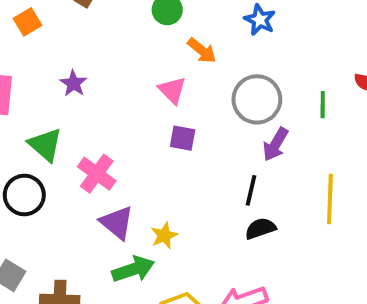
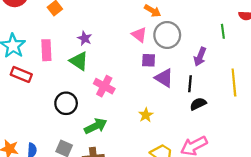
gray circle: (257, 99) -> (167, 35), moved
green triangle: (45, 145) -> (79, 61), moved
purple triangle: (117, 223) -> (164, 78), moved
green arrow: (133, 269) -> (96, 126), moved

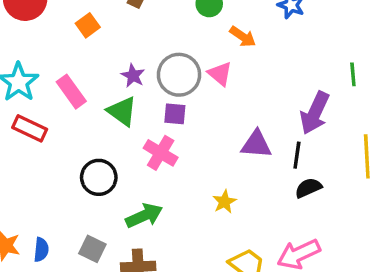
gray circle: (167, 35) -> (179, 75), moved
pink rectangle: (46, 50) -> (71, 92), turned -36
purple arrow: (200, 57) -> (315, 113), size x1.4
purple square: (149, 60) -> (175, 114), moved
purple triangle: (164, 78) -> (256, 144), turned -30

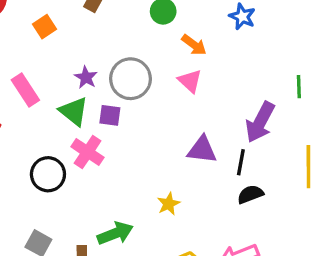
pink triangle: (220, 74) -> (190, 81), moved
purple square: (175, 114) -> (110, 115), moved
pink cross: (161, 153) -> (88, 152), moved
green arrow: (144, 216) -> (115, 233), moved

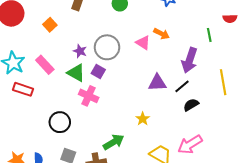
orange arrow: (194, 45) -> (161, 34), moved
purple square: (110, 115) -> (98, 72), turned 32
black line: (241, 162) -> (182, 86), turned 49
black circle: (48, 174) -> (60, 122), moved

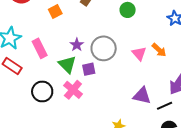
purple square: (98, 72) -> (89, 69), turned 32
black circle: (60, 122) -> (42, 91), moved

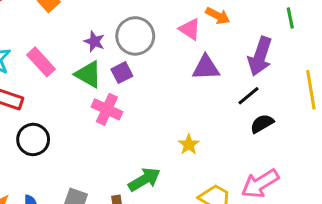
black circle: (42, 91) -> (33, 139), moved
purple triangle: (142, 96) -> (206, 68), moved

